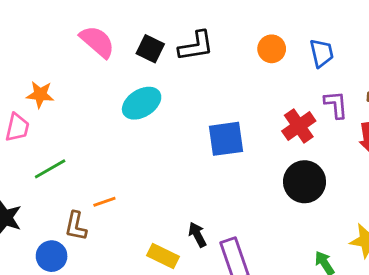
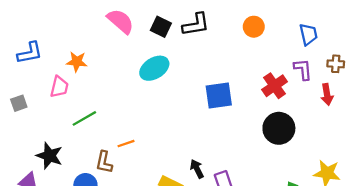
blue trapezoid: (322, 53) -> (308, 34), moved

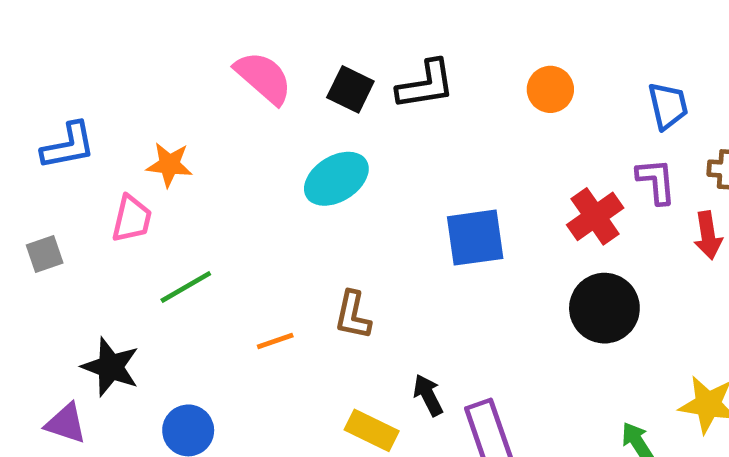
brown L-shape: (104, 162) -> (353, 315), moved

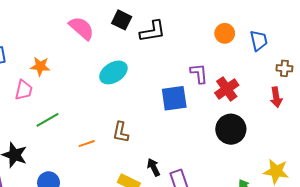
black square: (350, 89) -> (122, 20), moved
orange circle: (550, 89) -> (225, 33), moved
purple L-shape: (656, 181) -> (199, 74), moved

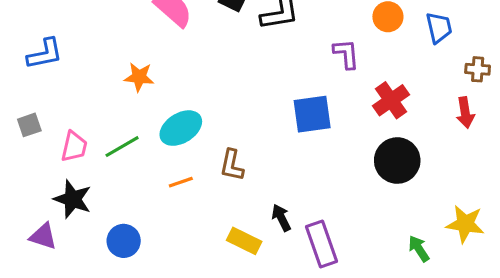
orange star: (40, 66) -> (139, 77), moved
cyan ellipse: (113, 72) -> (181, 128), moved
purple L-shape: (199, 74) -> (346, 54), moved
pink trapezoid: (24, 90) -> (74, 147), moved

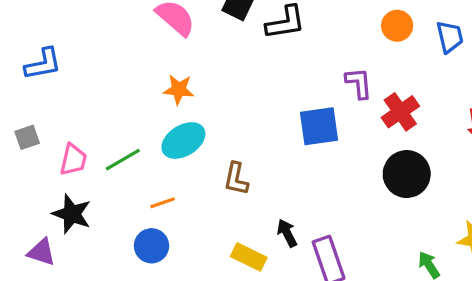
purple L-shape: (346, 54) -> (359, 83), moved
orange star: (139, 77) -> (179, 89), moved
orange line: (181, 182) -> (163, 203), moved
blue circle: (124, 241) -> (152, 246), moved

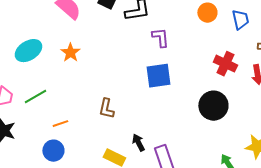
purple L-shape: (359, 83) -> (160, 38), moved
orange star: (179, 89) -> (70, 53), turned 30
red cross: (400, 112) -> (225, 64), moved, turned -30
cyan ellipse: (183, 141) -> (28, 51), moved

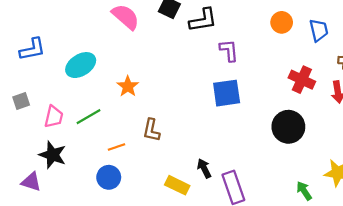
orange star: (70, 53) -> (128, 86), moved
brown L-shape: (106, 109) -> (151, 130), moved

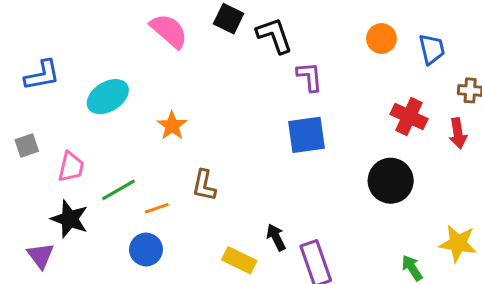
black L-shape: (203, 20) -> (274, 35), turned -100
green line: (88, 117) -> (118, 190), moved
purple triangle: (31, 182) -> (41, 256), turned 35

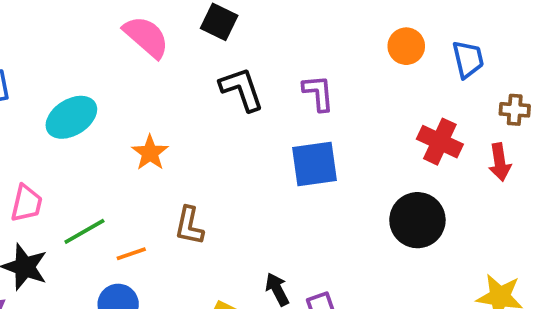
black L-shape: (274, 35) -> (242, 89), moved

